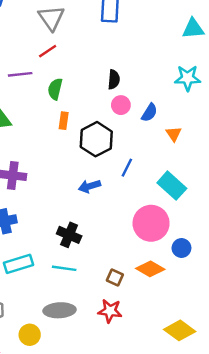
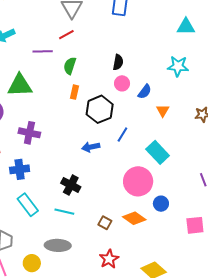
cyan rectangle: (18, 264) -> (28, 205), turned 65
red star: (110, 311) -> (109, 259), moved, turned 30

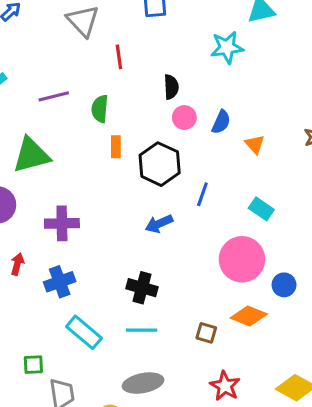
red line: (66, 35) -> (119, 57), moved, turned -56
cyan star: (178, 66) -> (227, 47), moved
cyan rectangle: (158, 152) -> (261, 209), size x0.7

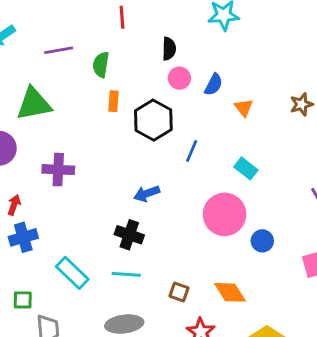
blue arrow: (159, 224) -> (147, 194), moved
blue cross: (60, 282) -> (23, 237), moved
orange diamond: (249, 316) -> (230, 292), moved, turned 32
brown square: (206, 333) -> (179, 292), moved

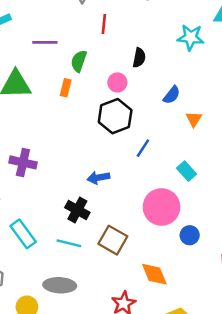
pink circle: (179, 78) -> (117, 82), moved
orange rectangle: (114, 101) -> (66, 88), moved
purple cross: (58, 170) -> (23, 162), moved
brown square: (179, 292) -> (113, 240), moved, size x1.6

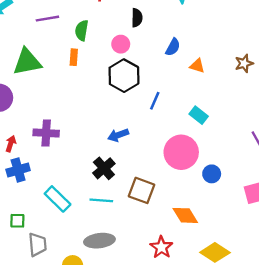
orange triangle: (194, 119) -> (197, 66), turned -35
black cross: (77, 210) -> (104, 168), turned 30

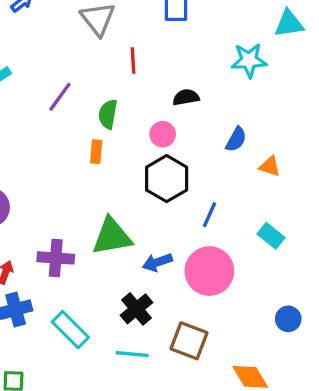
black semicircle: (137, 18) -> (186, 97), turned -102
purple line: (47, 19) -> (60, 97), turned -45
green triangle: (27, 62) -> (112, 236), moved
pink circle: (181, 152) -> (209, 271), moved
cyan rectangle: (58, 199) -> (70, 330), moved

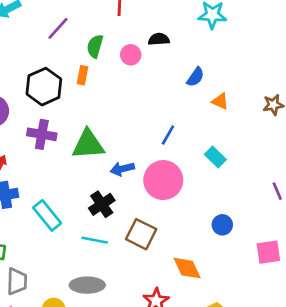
pink circle: (163, 134) -> (131, 55), moved
black hexagon: (167, 179) -> (44, 87), moved
purple cross: (56, 258) -> (42, 134), moved

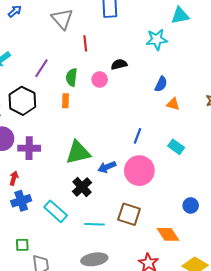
blue semicircle: (195, 77) -> (161, 84), moved
black hexagon: (44, 87) -> (22, 101), moved
purple cross: (42, 134) -> (29, 148), moved
black cross: (102, 204) -> (82, 187), moved
blue circle: (222, 225) -> (191, 205), moved

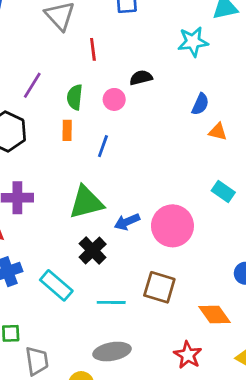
blue line: (137, 136) -> (103, 146), moved

